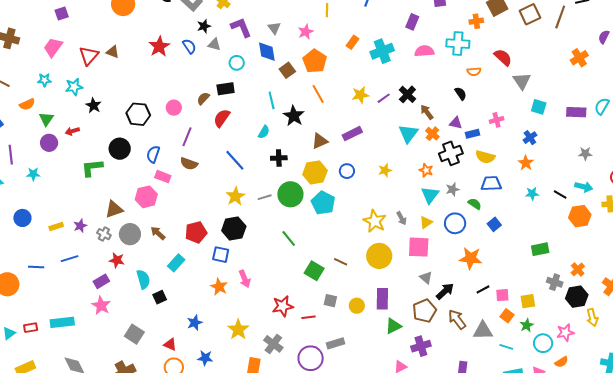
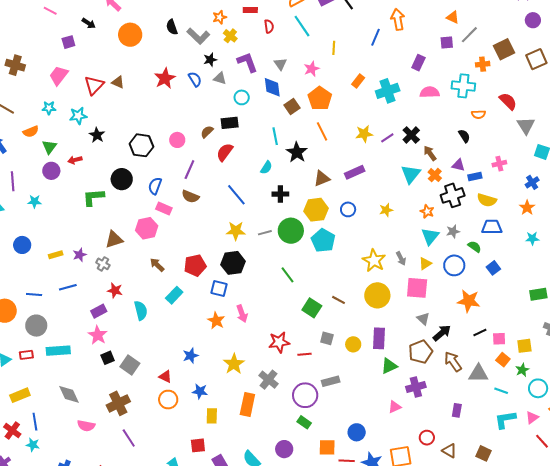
yellow star: (235, 196) -> (236, 231), turned 30
gray circle: (130, 234) -> (36, 326), moved
black square: (160, 297) -> (108, 358), moved

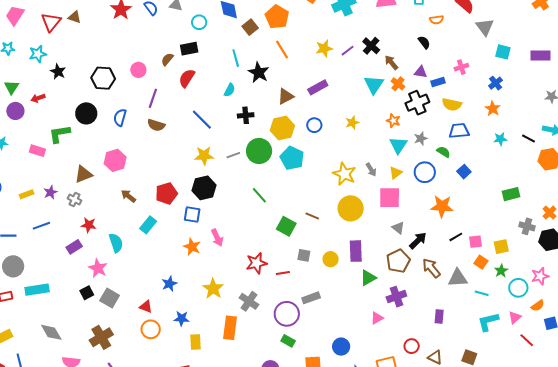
pink rectangle: (164, 209) -> (37, 151), moved
pink star: (98, 335) -> (98, 268), moved

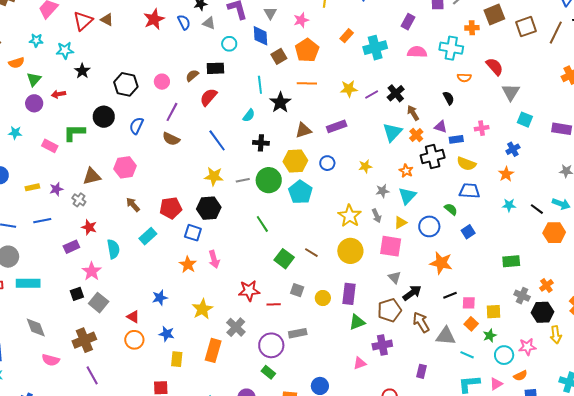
orange line: (282, 49) -> (307, 83), turned -66
gray star: (421, 138) -> (382, 191), moved

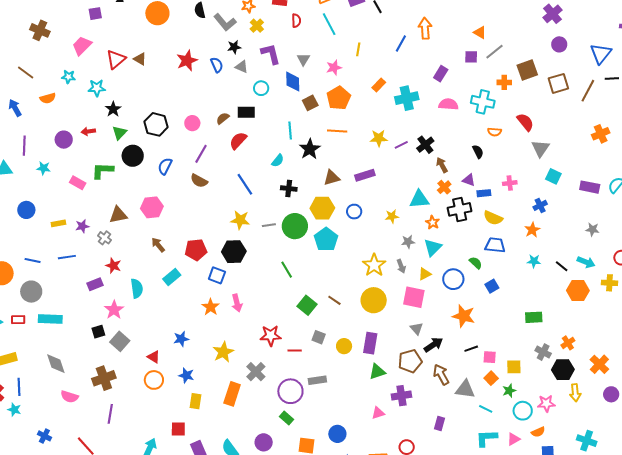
green triangle: (34, 79) -> (119, 133), moved
cyan triangle: (392, 132) -> (419, 199), moved, turned 40
purple line: (92, 375) -> (110, 414), turned 36

